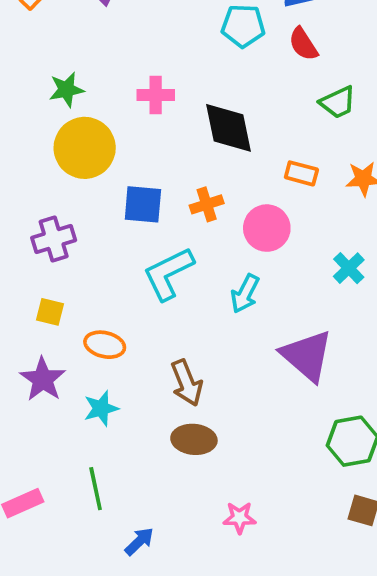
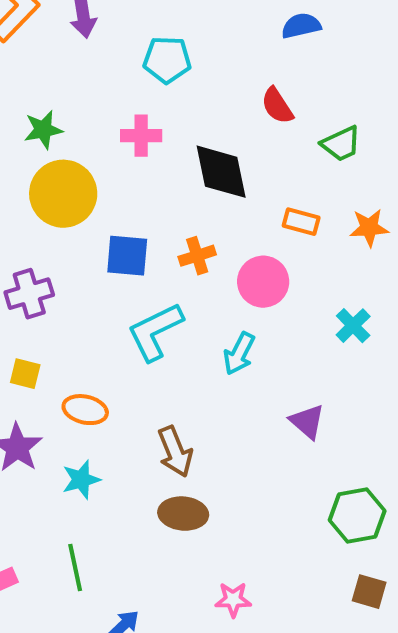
cyan pentagon: (243, 26) -> (167, 60), moved
red semicircle: (303, 44) -> (277, 106), moved
purple triangle: (307, 356) -> (307, 422), size x0.6

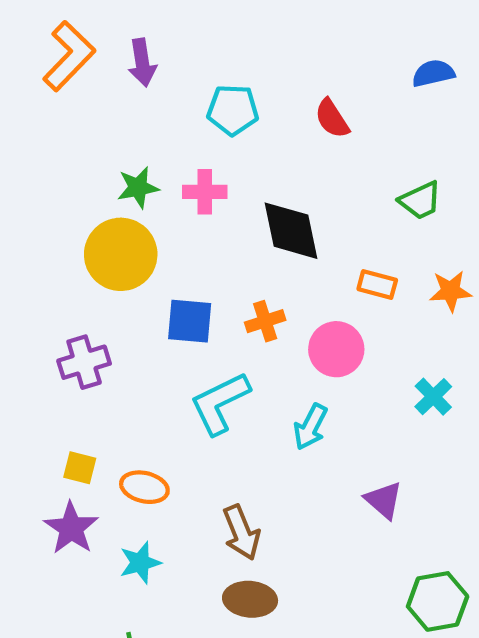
blue semicircle: (301, 26) -> (433, 73), moved
red semicircle: (277, 106) -> (332, 119), moved
green star: (43, 130) -> (138, 188), moved
yellow square: (25, 374) -> (80, 468), moved

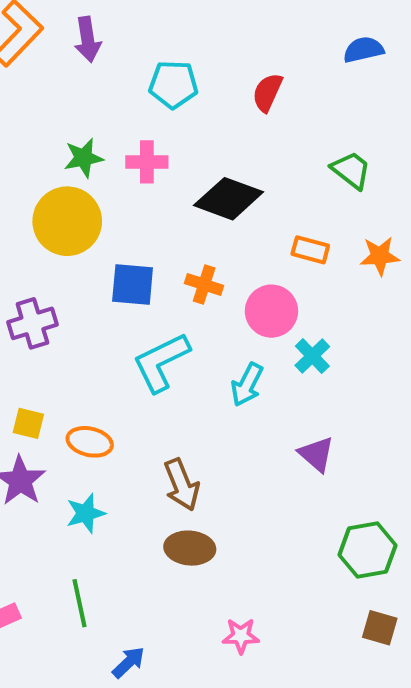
red semicircle: (332, 119) -> (267, 93), turned 57
green trapezoid: (420, 200) -> (351, 170), turned -117
black diamond: (291, 231) -> (229, 199), turned -58
orange cross: (265, 321) -> (204, 285), turned 36
cyan cross: (433, 397) -> (312, 356), moved

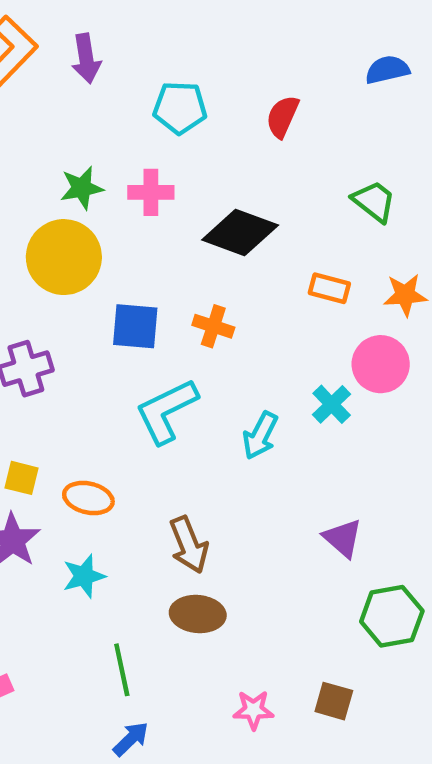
pink circle: (271, 311) -> (381, 364), moved
purple triangle: (316, 454) -> (343, 538), moved
green line: (79, 603) -> (122, 670), moved
brown square: (380, 628) -> (334, 701), moved

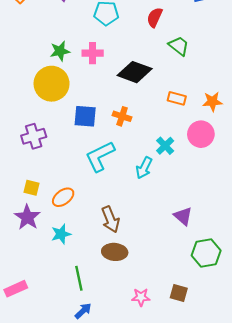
green trapezoid: (374, 201) -> (179, 46), moved
cyan cross: (332, 404) -> (165, 146), moved
orange ellipse: (88, 498) -> (63, 197), turned -50

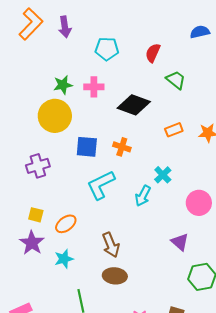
orange rectangle: (177, 98) -> (174, 130), turned -36
pink circle: (201, 134) -> (199, 203), moved

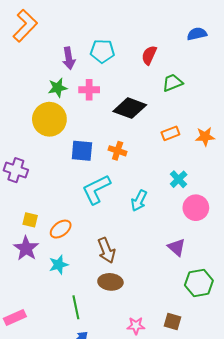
purple arrow: (65, 27) -> (69, 58), moved
green trapezoid: (176, 80) -> (172, 83), turned -60
purple cross: (38, 166) -> (16, 170), moved, turned 35
cyan cross: (163, 175) -> (179, 179), moved

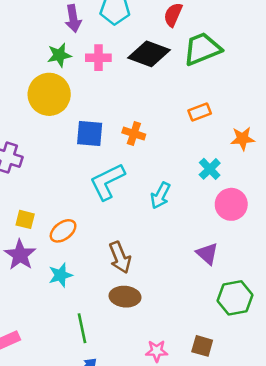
green trapezoid: (172, 83) -> (202, 49), size x1.5
black diamond: (130, 108) -> (149, 54), moved
orange star: (205, 137) -> (243, 139), moved

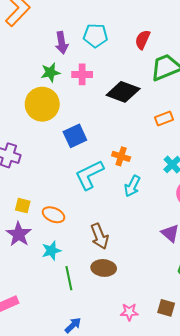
black diamond: (149, 54) -> (123, 92), moved
blue square: (90, 134) -> (75, 136), turned -30
orange cross: (134, 134) -> (121, 156), moved
orange ellipse: (63, 231) -> (53, 215), turned 60
green line: (82, 328) -> (69, 278), moved

